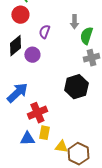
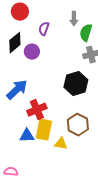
yellow rectangle: (44, 133) -> (44, 130), size x1.5
brown hexagon: (78, 154) -> (78, 125), moved

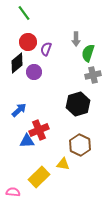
red circle: (20, 12) -> (28, 42), moved
blue arrow: (17, 90) -> (19, 110), size x0.7
yellow rectangle: (44, 130) -> (39, 177), moved, turned 35
blue triangle: (27, 136) -> (27, 141), moved

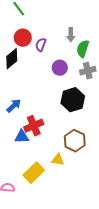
purple circle: (34, 72) -> (60, 68), moved

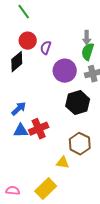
gray arrow: (71, 35) -> (87, 38), moved
purple circle: (60, 68) -> (65, 71), size x1.5
blue triangle: (22, 137) -> (21, 131), moved
yellow rectangle: (34, 173) -> (46, 189), moved

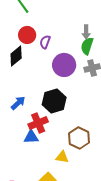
black hexagon: (78, 103) -> (54, 101), moved
blue triangle: (21, 131) -> (31, 137), moved

